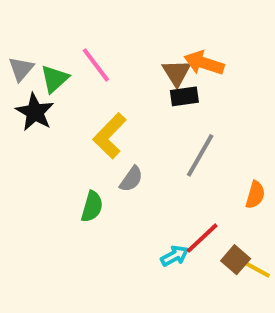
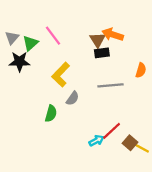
black star: (35, 112) -> (20, 62), turned -30
gray line: (200, 155) -> (110, 85), turned 55
orange semicircle: (255, 195) -> (141, 70), moved

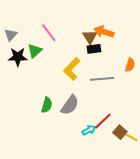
green triangle: (30, 43) -> (35, 51), moved
yellow L-shape: (61, 75) -> (72, 69), moved
gray semicircle: (73, 98) -> (70, 105), moved, size x1.5

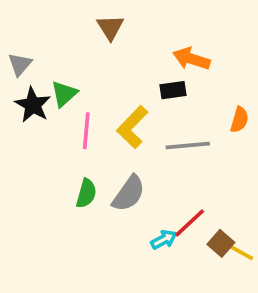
pink line: (49, 33) -> (86, 131), moved, turned 42
brown triangle: (90, 37) -> (110, 27), moved
black star: (18, 57) -> (33, 105), turned 30

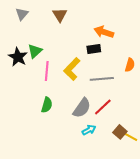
gray triangle: (20, 64) -> (22, 14), moved
gray semicircle: (129, 193) -> (82, 108), moved
red line: (190, 223) -> (103, 107), moved

